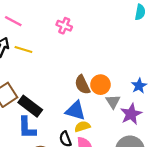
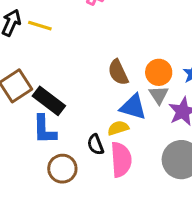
orange circle: (100, 85) -> (159, 72), moved
blue triangle: (76, 111) -> (133, 107), moved

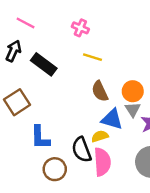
yellow line: (40, 26) -> (93, 57), moved
black rectangle: (49, 101) -> (44, 64), moved
black semicircle: (96, 145) -> (82, 150), size x1.5

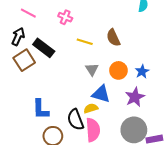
pink cross: (80, 28) -> (65, 17), moved
brown semicircle: (100, 91) -> (113, 38), moved
brown square: (17, 102) -> (24, 60), moved
gray triangle: (133, 109) -> (92, 69), moved

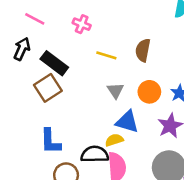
brown semicircle: (113, 38) -> (143, 50), turned 36
brown square: (24, 60) -> (48, 88), moved
black semicircle: (75, 120) -> (95, 154), turned 110

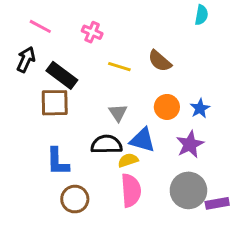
brown semicircle: (143, 50) -> (160, 61), turned -60
brown square: (48, 88) -> (55, 103), turned 32
gray triangle: (116, 91) -> (118, 113), moved
black semicircle: (95, 154) -> (106, 144), moved

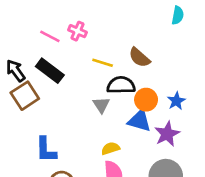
pink line: (40, 26) -> (50, 36), moved
black arrow: (26, 59) -> (16, 71), moved, turned -60
brown square: (55, 103) -> (25, 96), moved, turned -32
blue triangle: (142, 140) -> (139, 121), moved
black semicircle: (106, 144) -> (121, 85), moved

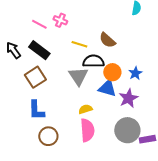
brown square: (25, 96) -> (35, 77), moved
gray triangle: (101, 105) -> (78, 76), size x1.5

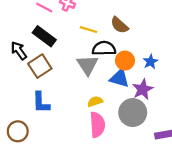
black arrow: (13, 50) -> (19, 51), moved
gray circle: (127, 130) -> (133, 113), moved
brown circle: (48, 136) -> (18, 131), moved

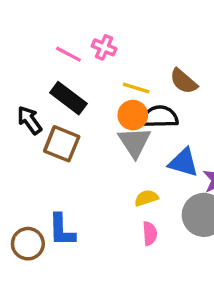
orange circle: (125, 61) -> (133, 115), moved
brown square: (40, 66) -> (62, 144), turned -35
blue L-shape: (41, 103) -> (62, 230), moved
pink semicircle: (97, 125) -> (150, 234), size x0.6

